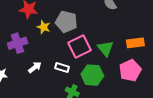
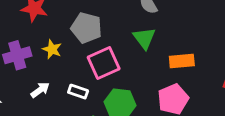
yellow star: (44, 27) -> (52, 49), moved
green triangle: (106, 48) -> (144, 38), moved

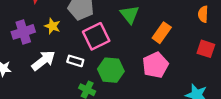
orange rectangle: (182, 61) -> (162, 33), turned -48
white arrow: (40, 90) -> (43, 61), size x1.5

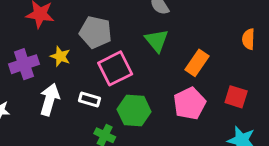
red square: (206, 49) -> (236, 97), moved
white arrow: (43, 61) -> (50, 100), turned -35

